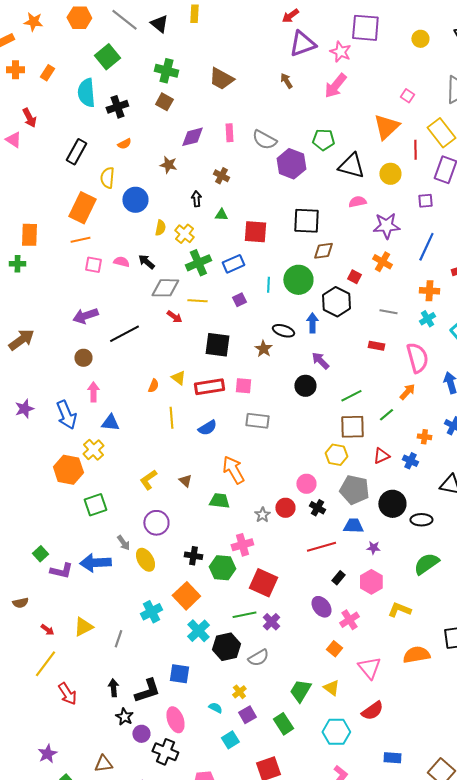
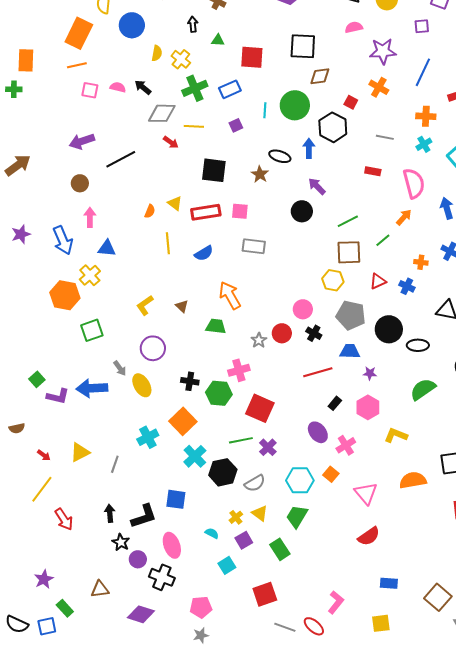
yellow triangle: (331, 688) -> (260, 513), moved
cyan hexagon: (336, 732) -> (300, 480), moved

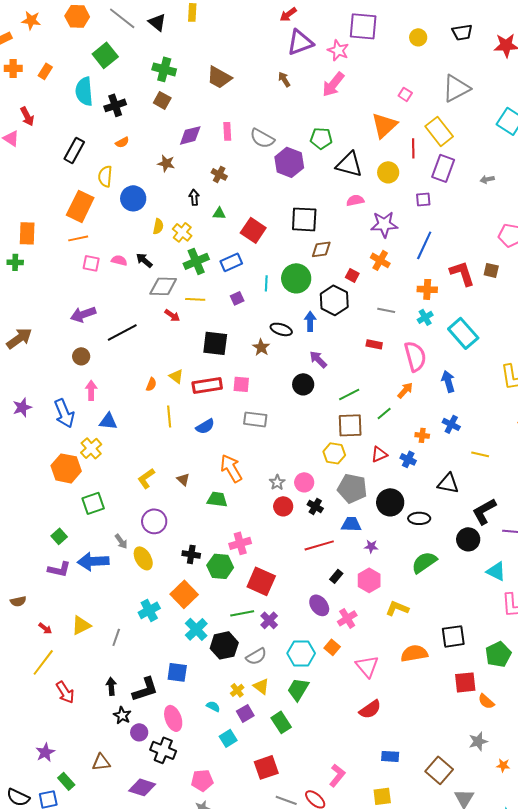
red square: (252, 57) -> (253, 230), turned 30
gray star: (259, 340) -> (277, 482), moved
green square: (37, 379) -> (59, 536), moved

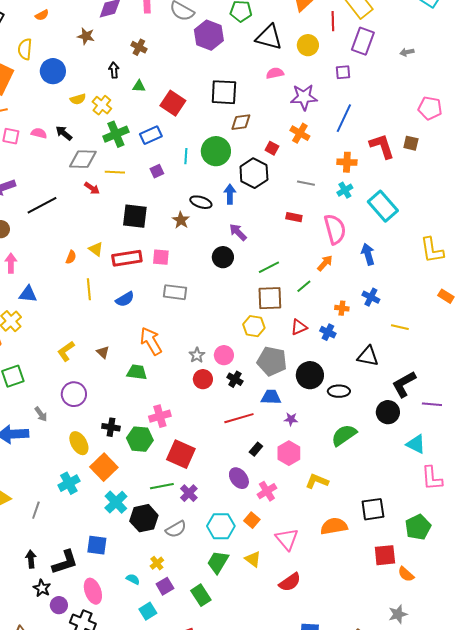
yellow semicircle: (158, 226) -> (78, 99), turned 63
yellow ellipse: (143, 558) -> (79, 443), moved
yellow triangle: (261, 686) -> (253, 559), moved

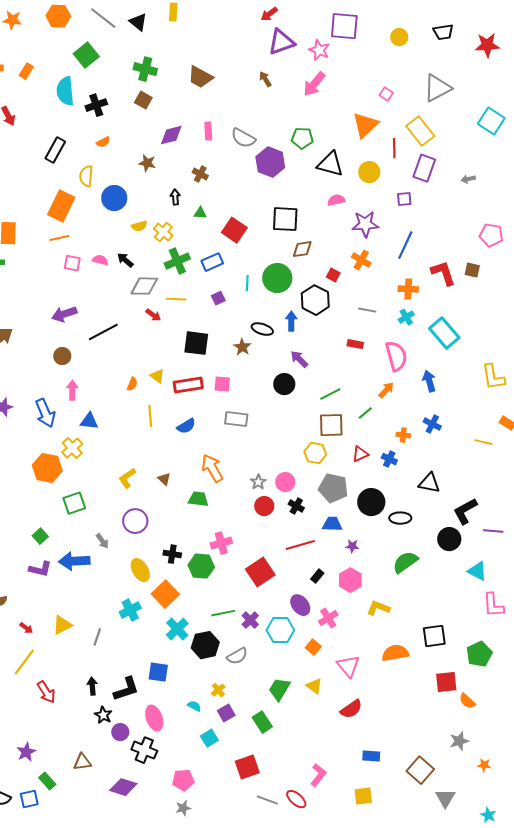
yellow line: (400, 327) -> (483, 442), moved
red square: (181, 454) -> (260, 572), moved, turned 32
cyan hexagon: (221, 526) -> (280, 630), moved

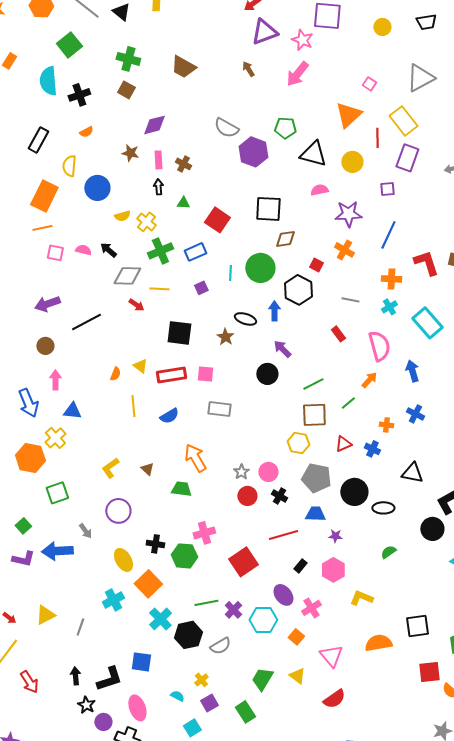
pink rectangle: (208, 131) -> (158, 160), moved
red rectangle: (355, 344) -> (338, 334), turned 42
green semicircle: (405, 562) -> (388, 552), size x0.6

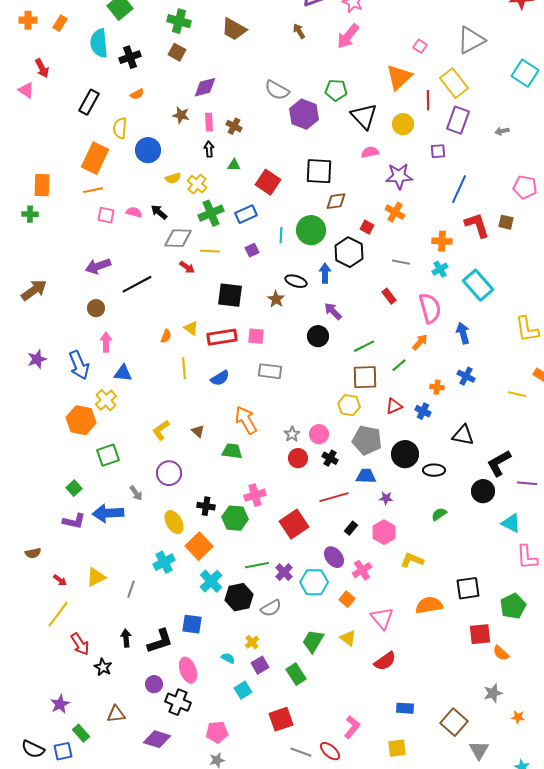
black triangle: (313, 154) -> (364, 116), turned 32
blue line: (388, 235) -> (459, 189), moved
black star: (86, 705) -> (103, 667), moved

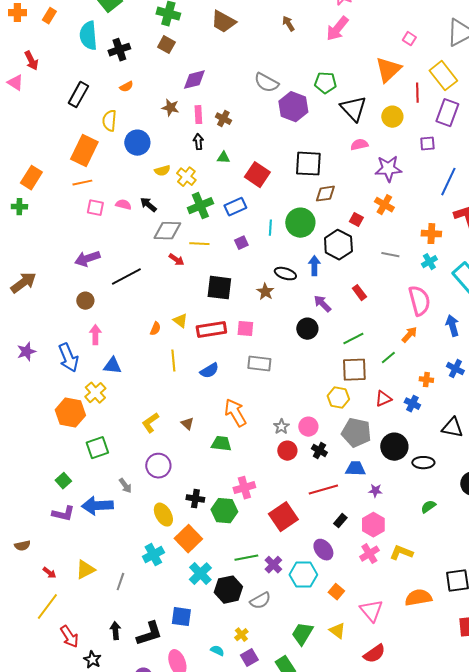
orange rectangle: (42, 185) -> (31, 178), turned 30
red rectangle: (389, 296) -> (359, 293), moved
pink cross: (362, 570) -> (369, 554), moved

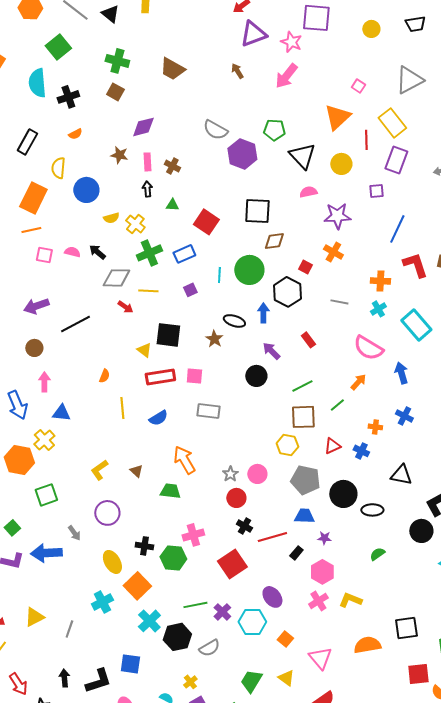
pink semicircle: (419, 301) -> (368, 348), turned 136
yellow triangle: (180, 321) -> (144, 350), moved
black cross: (319, 451) -> (244, 526), moved
black rectangle: (340, 521) -> (296, 553), moved

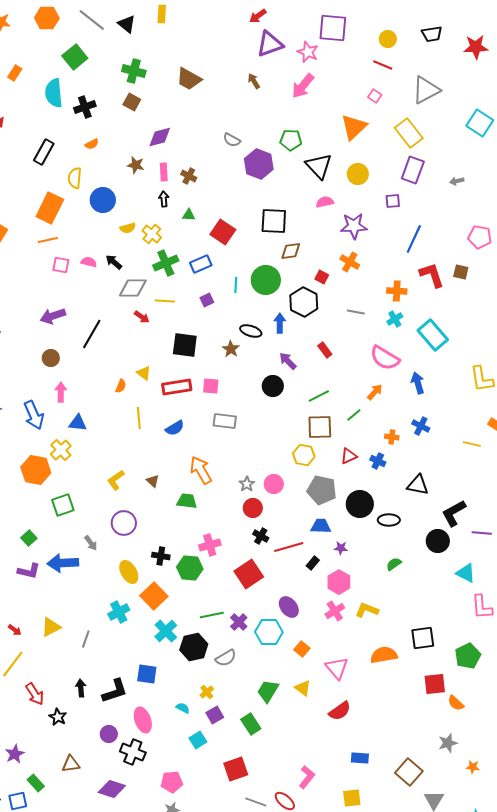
gray semicircle: (215, 130) -> (232, 140), size x0.7
red line: (366, 140) -> (383, 65), moved, turned -66
black line: (75, 324) -> (92, 334), turned -32
yellow triangle: (144, 350) -> (144, 373), moved

